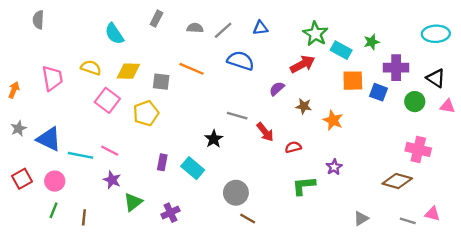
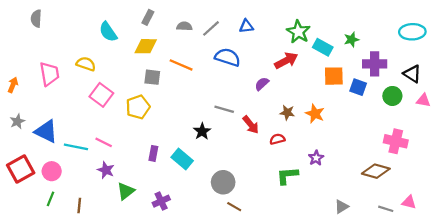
yellow diamond: (128, 71) -> (146, 46), moved
brown star: (304, 106) -> (287, 113), moved
red square: (22, 179) -> (21, 169), size x1.4

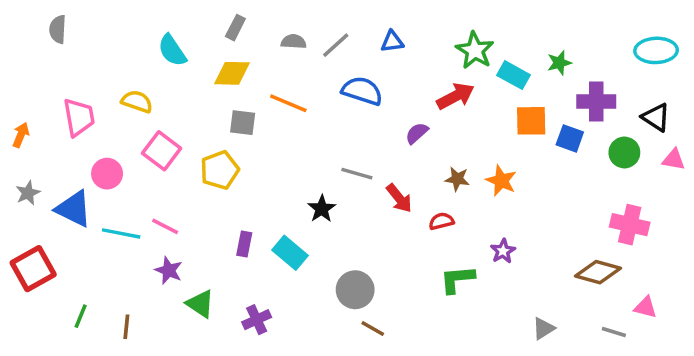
pink circle: (52, 171) -> (107, 174), moved
green triangle: (126, 191) -> (200, 304), turned -48
pink triangle: (409, 202) -> (645, 307), moved

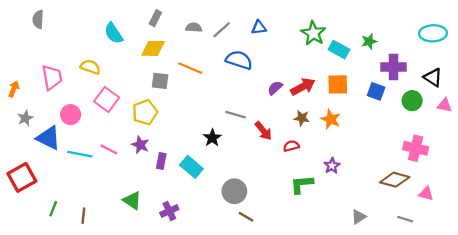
red arrow: (455, 96) -> (303, 87), moved
orange square: (531, 121) -> (338, 84), moved
gray star: (28, 193) -> (25, 118), moved
purple star: (169, 270) -> (140, 145), moved
pink triangle: (645, 307) -> (426, 194), moved

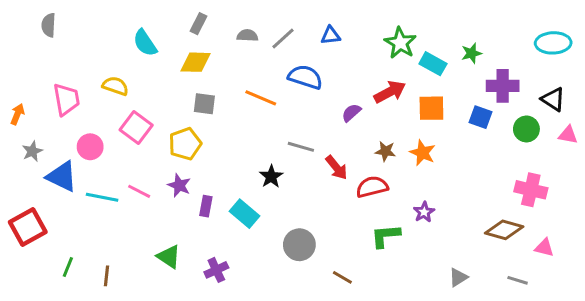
orange line: (190, 68) -> (261, 98), moved
red arrow: (303, 87) -> (390, 92), moved
red semicircle: (291, 146) -> (372, 187), size x1.5
brown line: (246, 217) -> (342, 277), moved

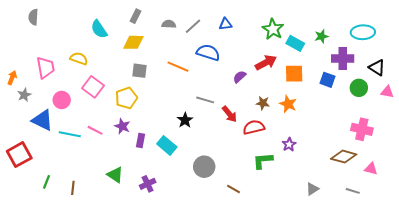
cyan ellipse: (553, 43) -> (363, 32), moved
gray star: (32, 151) -> (24, 95), moved

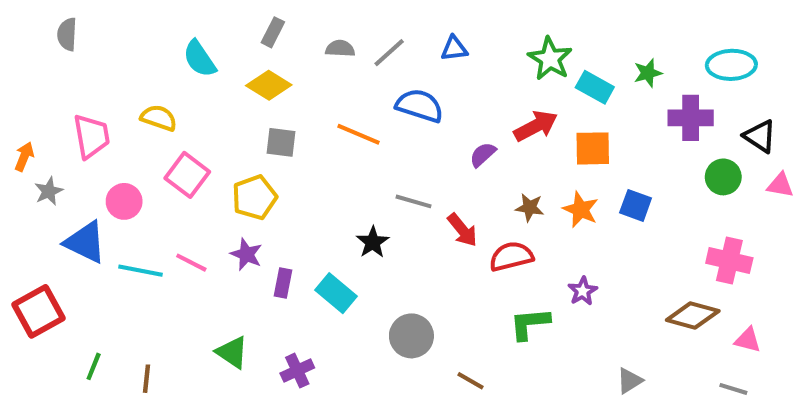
yellow diamond: (133, 42) -> (269, 85), turned 30
blue square: (327, 80) -> (636, 205), moved
gray line: (353, 191) -> (733, 389), moved

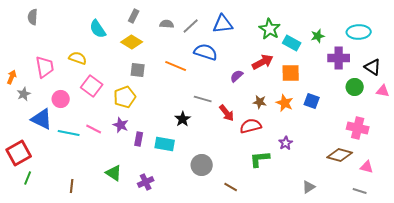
blue triangle: (454, 49) -> (223, 24), size x1.5
cyan rectangle: (336, 293) -> (165, 144), turned -30
green line: (94, 366) -> (28, 178), moved

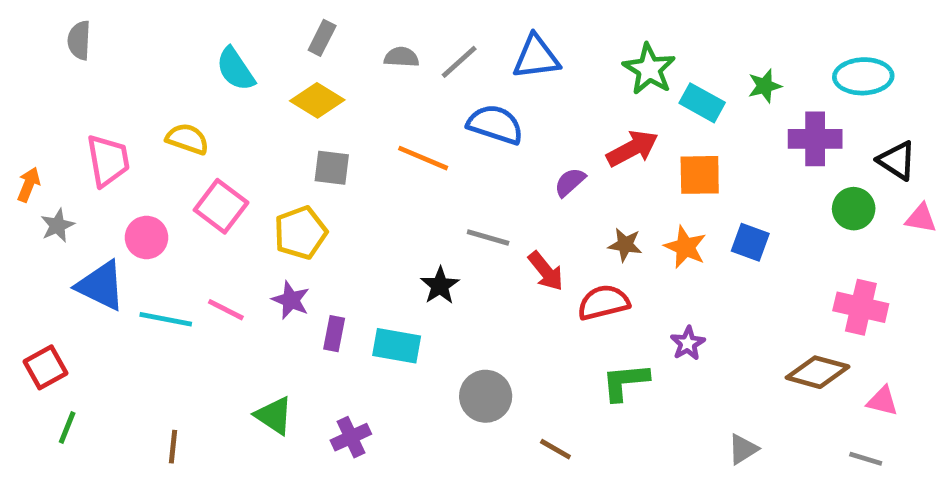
red square: (19, 153) -> (45, 367), size x0.7

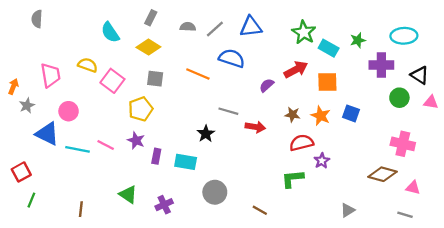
pink square: (221, 206) -> (112, 81), moved
red arrow: (546, 271) -> (255, 127), turned -42
red semicircle: (603, 302) -> (301, 143), moved
gray circle: (486, 396) -> (215, 192), moved

